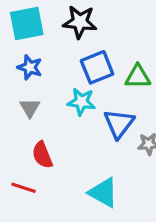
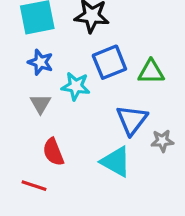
cyan star: (81, 102) -> (76, 86), moved
cyan triangle: (103, 192) -> (116, 162), moved

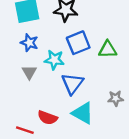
blue triangle: (132, 120) -> (72, 84), moved
red semicircle: (53, 152) -> (47, 118), moved, turned -48

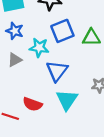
gray triangle: (29, 72) -> (15, 60), turned 32
cyan triangle: (83, 113) -> (67, 100), turned 35

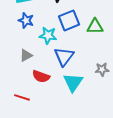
gray triangle: (15, 60) -> (26, 55), moved
red semicircle: (32, 104) -> (41, 76), moved

